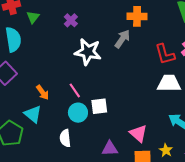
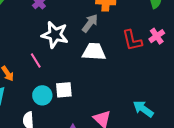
white trapezoid: (169, 83) -> (94, 52), moved
pink line: (75, 90) -> (36, 61), moved

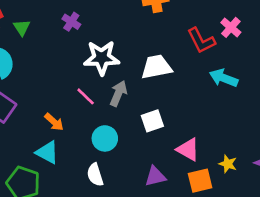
gray arrow: (90, 23) -> (118, 93), moved
white square: (64, 90) -> (152, 121), moved
cyan arrow: (143, 109) -> (224, 78), moved

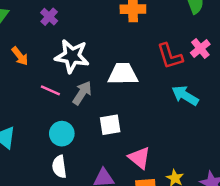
pink line: (86, 96) -> (50, 90), turned -30
orange arrow: (54, 122) -> (20, 56), moved
white semicircle: (95, 175) -> (59, 167), moved

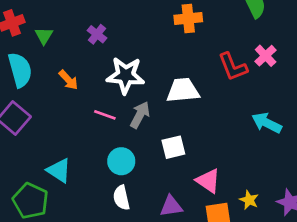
cyan arrow: (185, 96) -> (267, 123), moved

